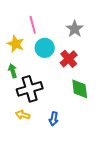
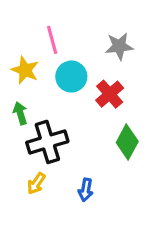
gray star: (75, 29) -> (119, 46), turned 30
green diamond: (80, 89) -> (127, 142), turned 35
yellow arrow: (23, 115) -> (36, 183), turned -72

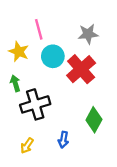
red cross: (110, 94) -> (81, 69), size x1.4
green diamond: (127, 142) -> (94, 120), moved
yellow arrow: (36, 183) -> (27, 146), moved

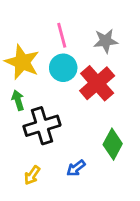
pink line: (39, 29) -> (62, 35), moved
yellow star: (19, 52) -> (22, 62), size x1.4
blue arrow: (63, 140) -> (76, 168), turned 42

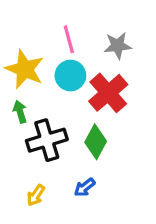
green diamond: (113, 144) -> (96, 142), moved

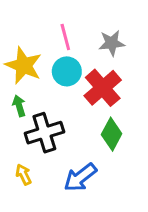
green diamond: (96, 142) -> (112, 134), moved
blue arrow: (85, 187) -> (80, 177), size x1.6
yellow arrow: (36, 195) -> (24, 174), moved, turned 120

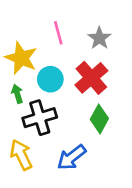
gray star: (112, 43) -> (99, 38), turned -30
cyan circle: (67, 71) -> (50, 79), moved
yellow arrow: (24, 174) -> (21, 155), size x1.6

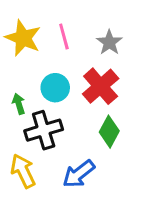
yellow star: (21, 58) -> (23, 38), moved

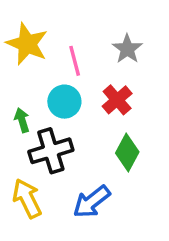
pink line: (64, 37) -> (75, 61), moved
red cross: (101, 86) -> (117, 100), size x0.7

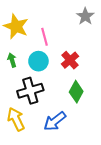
gray star: (127, 49) -> (85, 16), moved
green arrow: (22, 120) -> (12, 60), moved

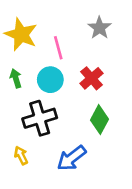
gray star: (85, 16) -> (99, 28), moved
yellow arrow: (16, 119) -> (21, 155), size x0.6

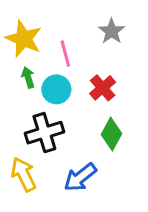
green arrow: (16, 78) -> (28, 77), moved
yellow arrow: (21, 155) -> (24, 174), size x1.6

